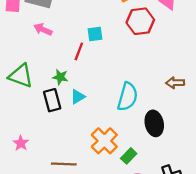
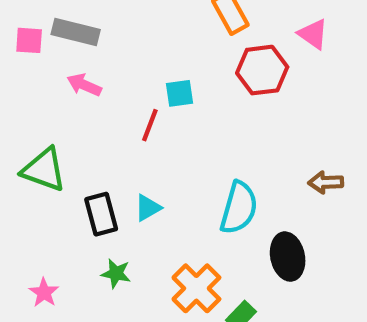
green star: (60, 77) -> (116, 273), moved

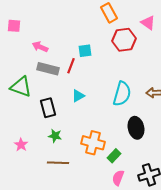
gray rectangle: (76, 32) -> (48, 69), moved
cyan triangle: (148, 208) -> (78, 96), moved
cyan semicircle: (239, 208) -> (122, 94), moved
orange cross: (196, 288) -> (93, 143), turned -30

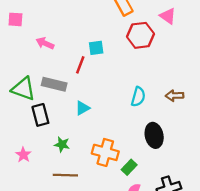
gray rectangle: (48, 69) -> (54, 84), moved
cyan semicircle: (122, 94) -> (138, 97), size x0.7
cyan triangle: (78, 96) -> (82, 108), moved
black rectangle: (48, 108) -> (40, 115), moved

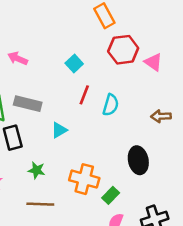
pink triangle: (168, 16) -> (153, 62), moved
cyan square: (96, 48) -> (74, 63), turned -35
red line: (80, 65) -> (84, 95), moved
cyan semicircle: (138, 97) -> (111, 105), moved

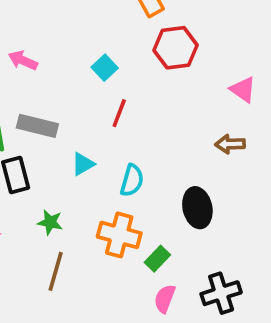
pink triangle: (153, 62) -> (243, 89), moved
cyan semicircle: (111, 105) -> (132, 180), moved
brown line: (40, 204) -> (56, 271), turned -76

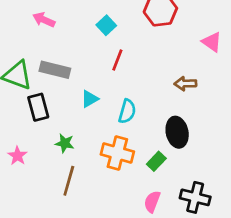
brown arrow: (230, 144) -> (185, 84), moved
green rectangle: (157, 259) -> (156, 161), moved
black cross: (221, 293) -> (195, 197), turned 32

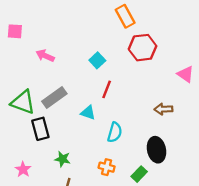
gray rectangle: (55, 70) -> (54, 97), turned -50
cyan triangle: (90, 99) -> (88, 113), moved, turned 49
orange cross: (117, 153) -> (107, 167), size x0.6

